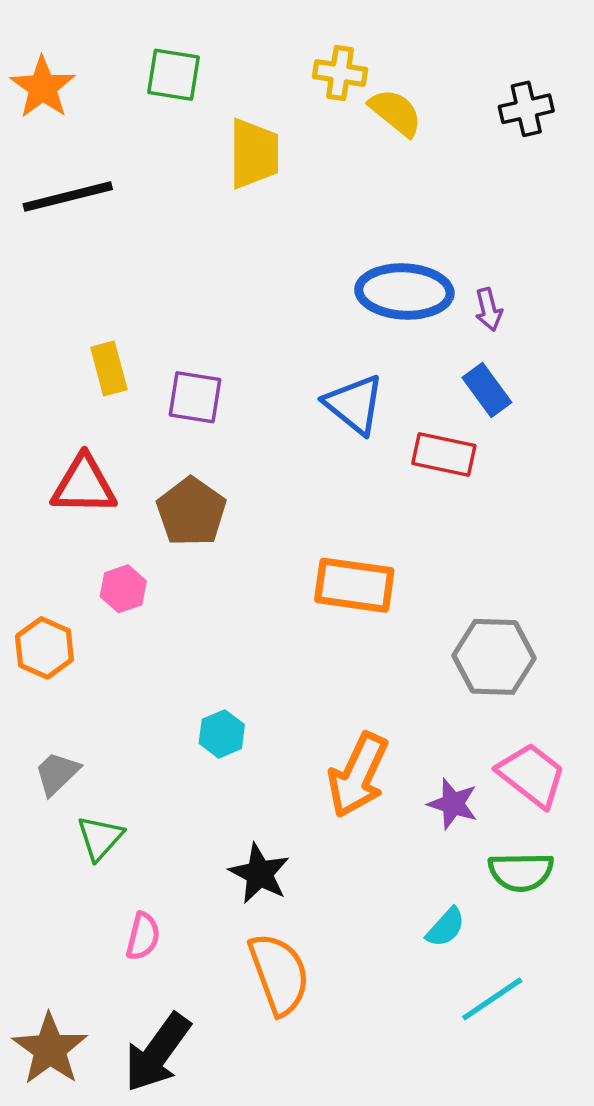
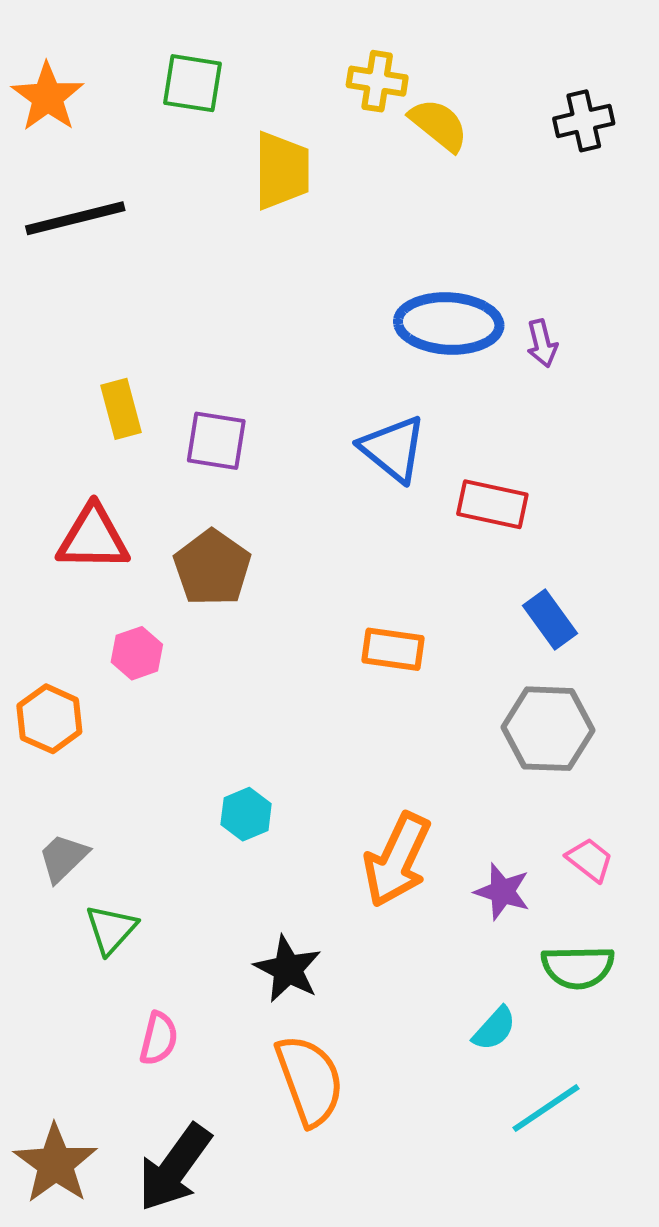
blue rectangle: (487, 390) -> (550, 619), moved
orange rectangle: (354, 585) -> (393, 649), size x0.7
pink trapezoid: (532, 775) -> (590, 860), size x0.6

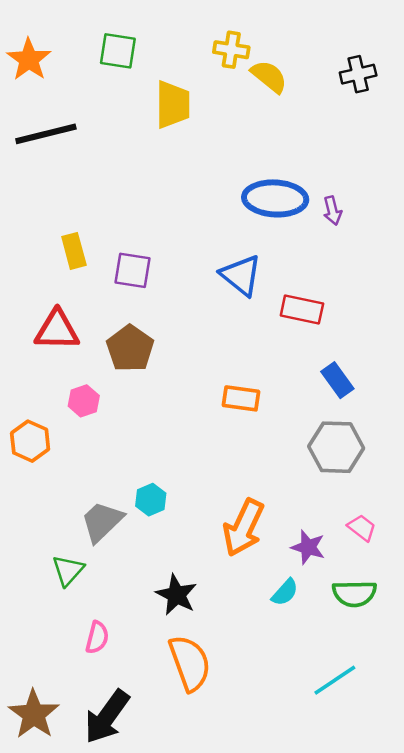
gray trapezoid: (63, 858) -> (102, 522), moved, size x1.4
cyan semicircle: (494, 1029) -> (285, 592), moved

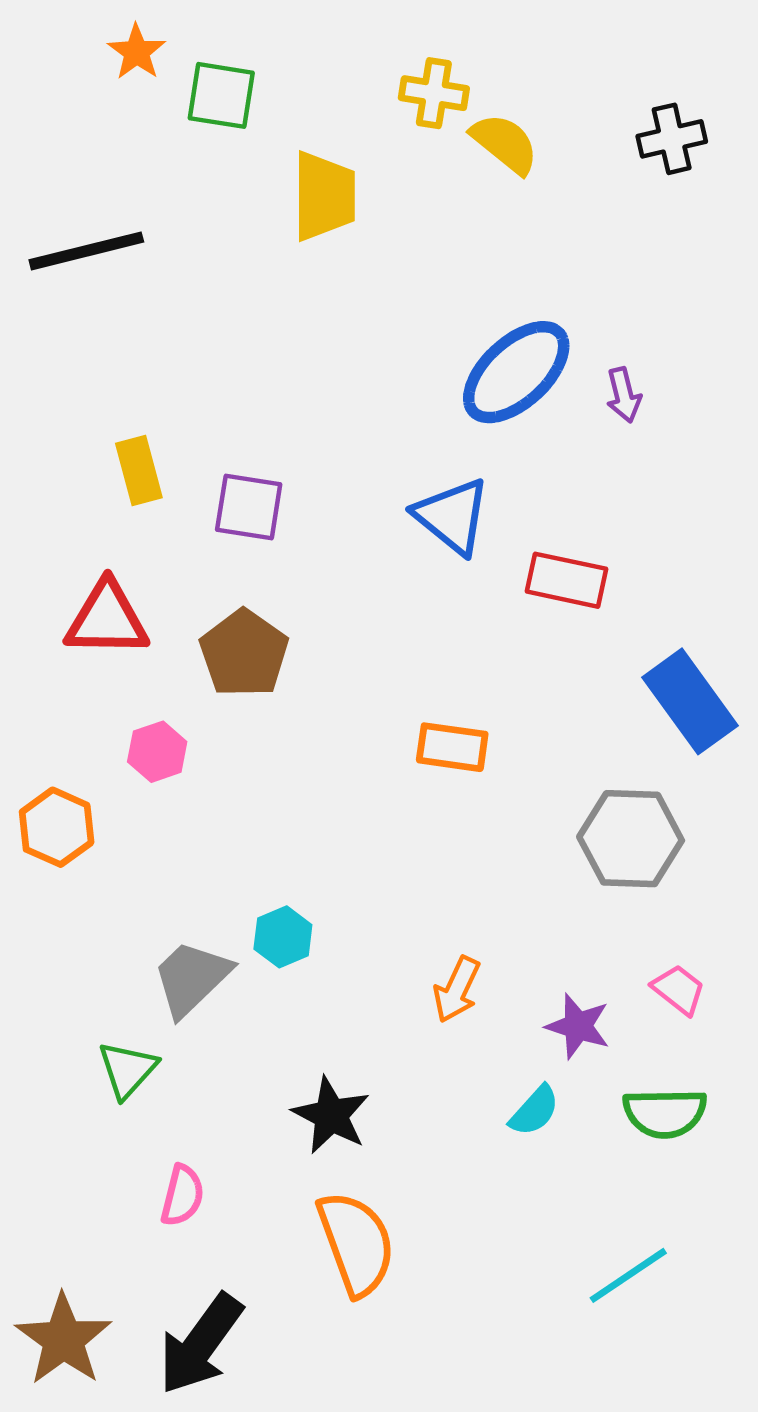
orange star: (29, 59) -> (137, 52), moved, size x0.7
blue ellipse: (275, 198) -> (516, 372), turned -46
blue rectangle: (337, 380) -> (690, 701), moved, size x1.5
orange arrow: (243, 528) -> (457, 990), size x0.6

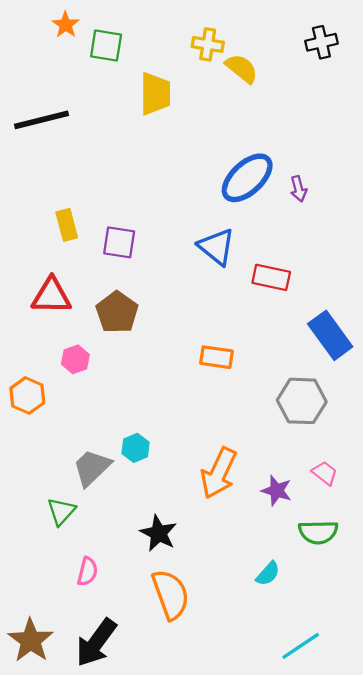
black cross: (672, 139) -> (321, 42), moved
orange arrow: (457, 990) -> (219, 473), size x1.6
cyan semicircle: (535, 1111) -> (268, 574), moved
cyan line: (628, 1275) -> (301, 646), moved

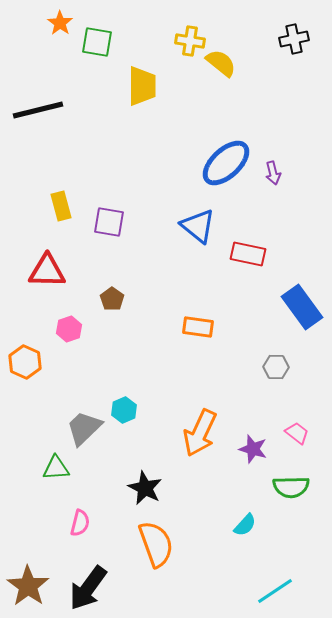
brown pentagon: (117, 312) -> (112, 299), moved, size x0.6
gray hexagon: (302, 401) -> (276, 367), size x0.6
green triangle: (61, 511) -> (56, 468), turned 44

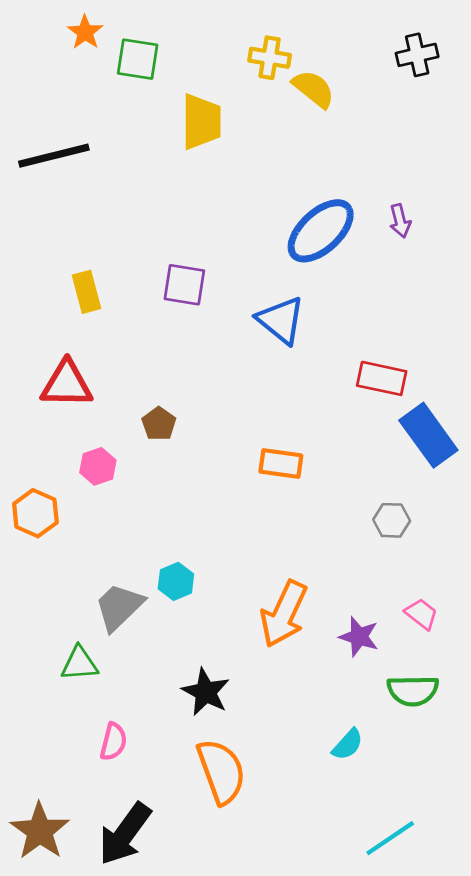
purple arrow: (273, 173) -> (400, 221), moved
purple square: (109, 222) -> (184, 285), moved
red rectangle: (248, 254) -> (382, 378), moved

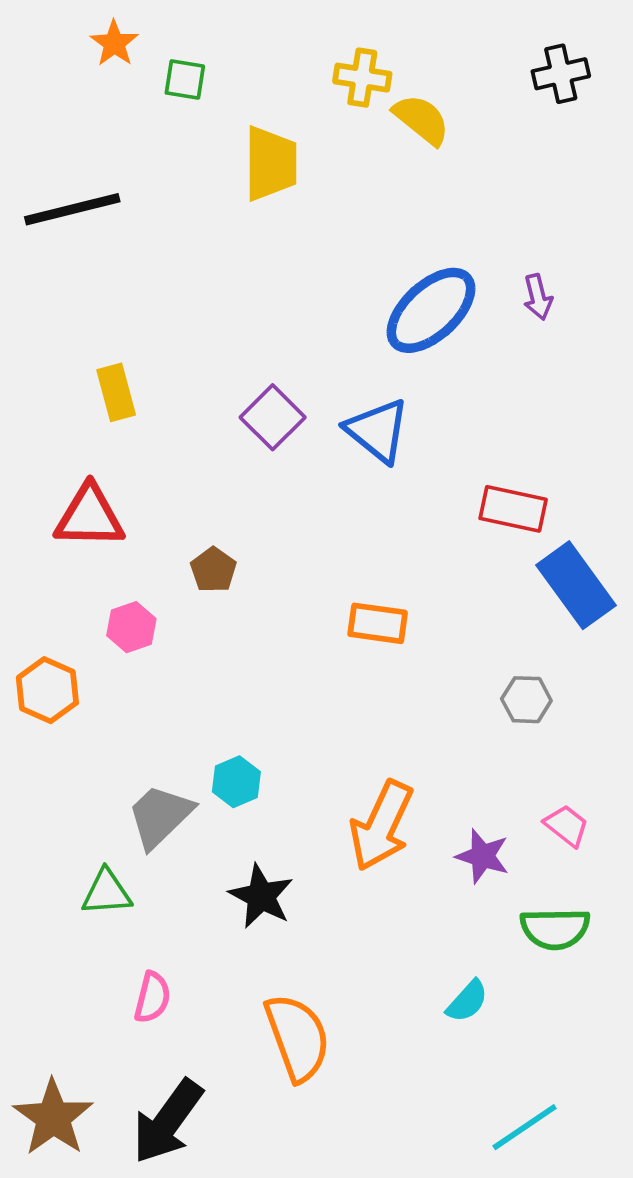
green square: (138, 59) -> (185, 79), size x0.7
purple square: (184, 285) -> (273, 417), moved, turned 36
black star: (206, 692) -> (261, 896), moved

